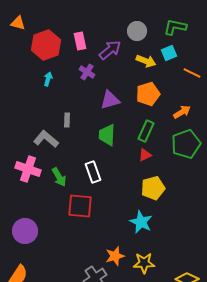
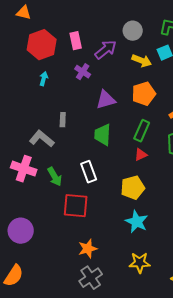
orange triangle: (18, 23) -> (24, 13), moved
yellow pentagon: (153, 188) -> (133, 188), moved
orange star: (115, 256) -> (88, 249), moved

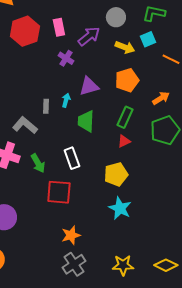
cyan arrow: (44, 79) -> (66, 100), moved
yellow star: (140, 263) -> (123, 265), moved

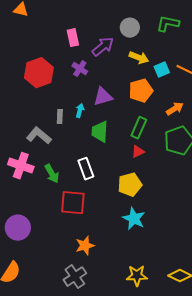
red hexagon: (25, 31) -> (39, 73), moved
cyan square: (148, 39) -> (162, 70), moved
gray cross: (74, 264) -> (75, 277), moved

